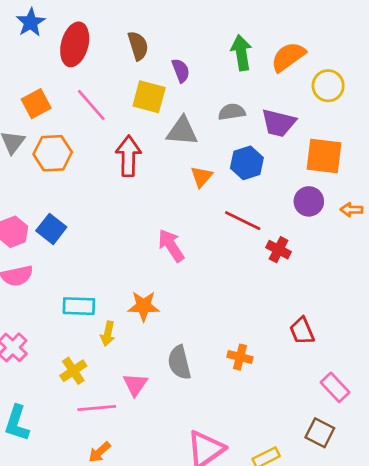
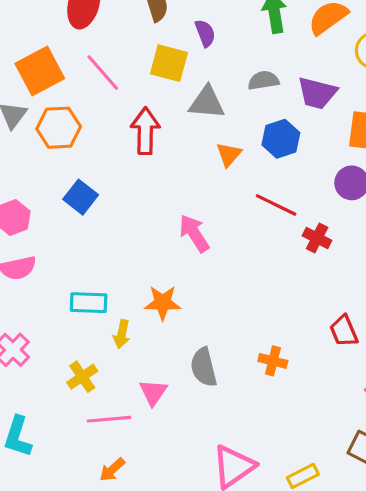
orange square: (36, 104) -> (40, 71), size x1.4
blue square: (51, 229) -> (81, 197), moved

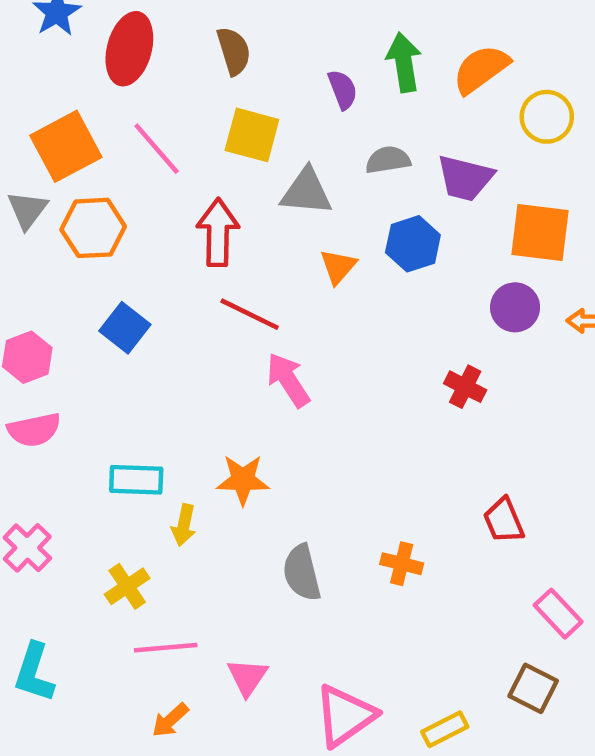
purple semicircle: (205, 33) -> (343, 90), moved
red line: (276, 205) -> (250, 314), moved
pink triangle: (153, 392) -> (247, 677), moved

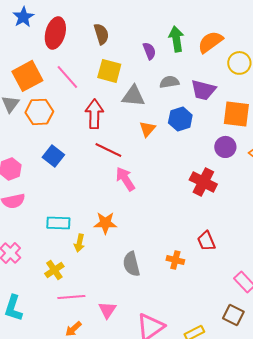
red cross: (465, 387) -> (203, 182), size x1.5
red trapezoid: (504, 521) -> (206, 241), moved

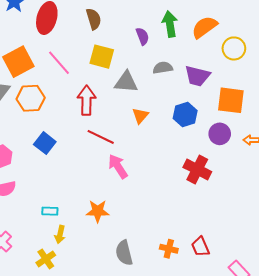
blue hexagon: (180, 119) -> (185, 115), moved
cyan rectangle: (58, 223) -> (50, 211), size x0.7
red trapezoid: (206, 241) -> (200, 247), moved
yellow arrow: (79, 243) -> (60, 235), moved

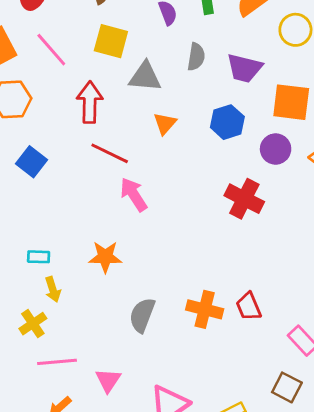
gray semicircle: (163, 68) -> (196, 57), turned 108
yellow arrow: (60, 235) -> (53, 289), turned -30
orange cross: (169, 249) -> (205, 309), size x1.4
gray semicircle: (124, 253) -> (142, 315), turned 35

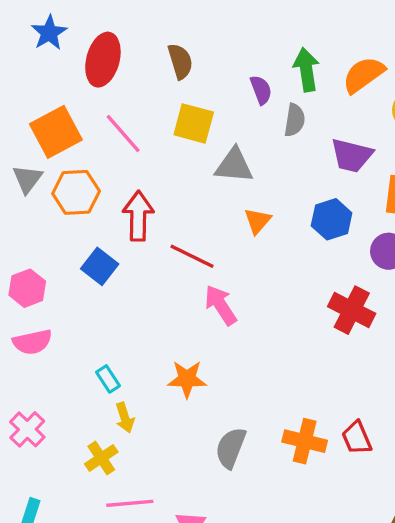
gray semicircle: (196, 57) -> (295, 120), moved
red arrow: (90, 102) -> (138, 216), moved
cyan rectangle: (39, 257) -> (108, 379), turned 55

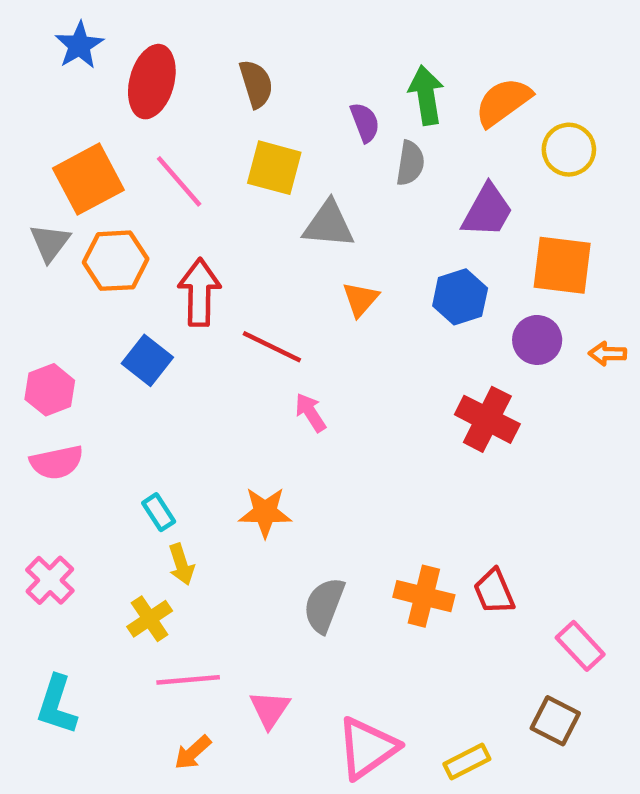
purple trapezoid: (352, 155) -> (487, 211), turned -75
pink arrow: (221, 305) -> (311, 413), size x0.7

